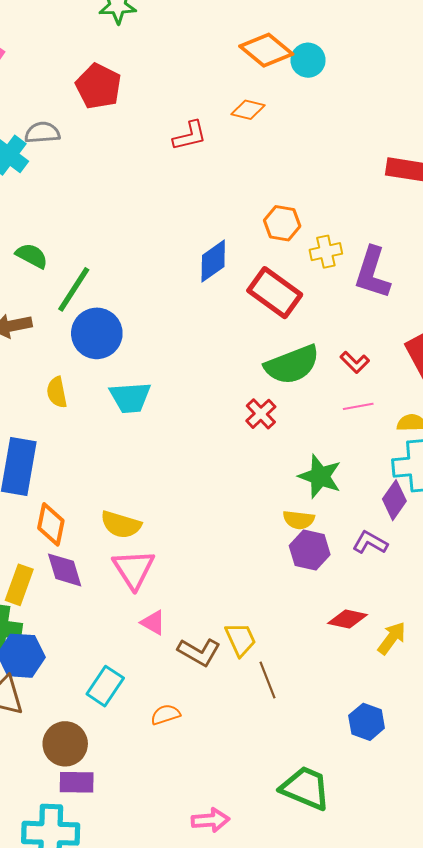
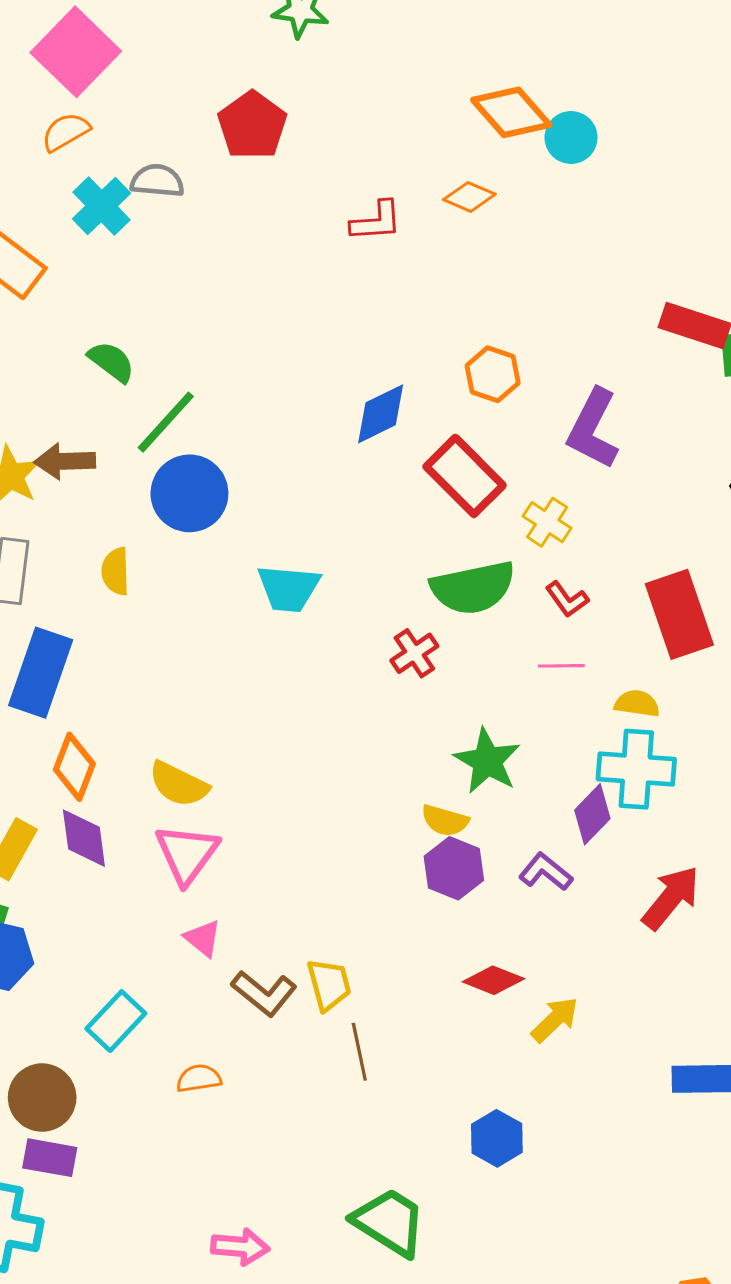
yellow cross: (326, 252) -> (547, 522), moved, turned 36
purple L-shape: (372, 273) -> (593, 429), moved
cyan trapezoid: (130, 397) -> (289, 588), moved

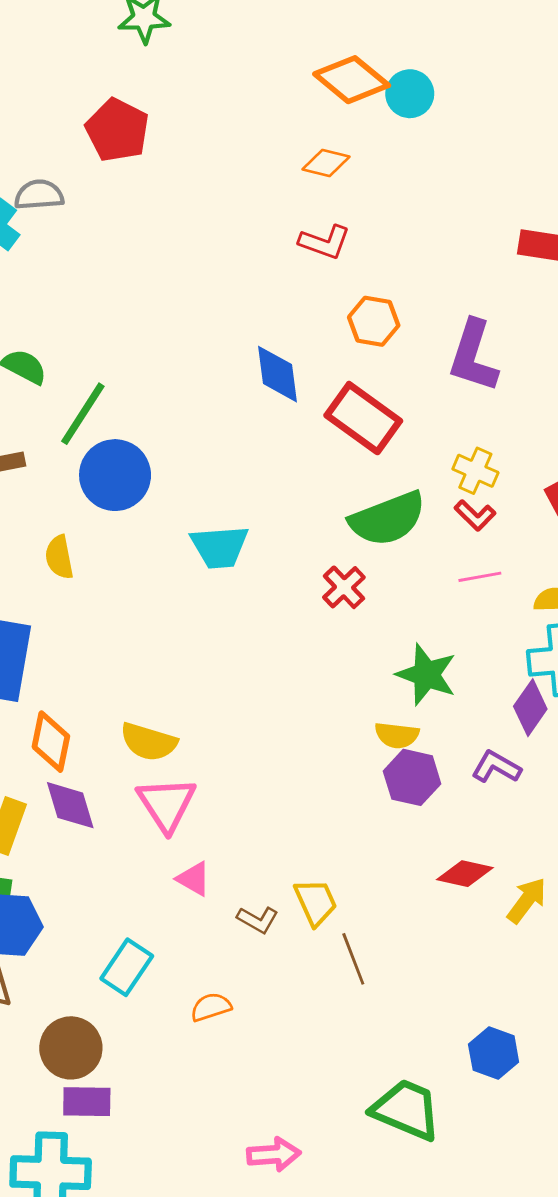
red L-shape: (376, 221) -> (325, 242), moved, turned 33
blue diamond: (381, 414) -> (277, 374), turned -62
yellow cross: (547, 522) -> (475, 471), moved
brown L-shape: (264, 993) -> (258, 920), size x0.7
blue hexagon: (497, 1138) -> (494, 1053), moved

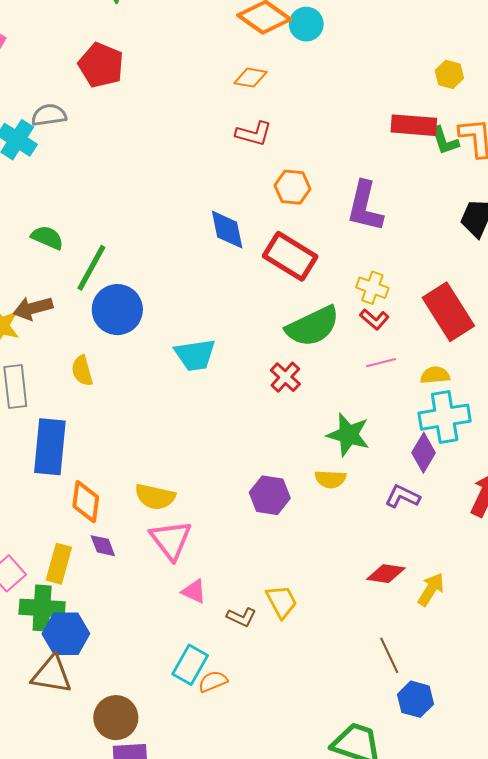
purple hexagon: (412, 777) -> (270, 495), moved
purple diamond: (70, 805) -> (103, 546), size x0.7
brown line: (353, 959) -> (389, 655), moved
cyan rectangle: (127, 967) -> (190, 665), moved

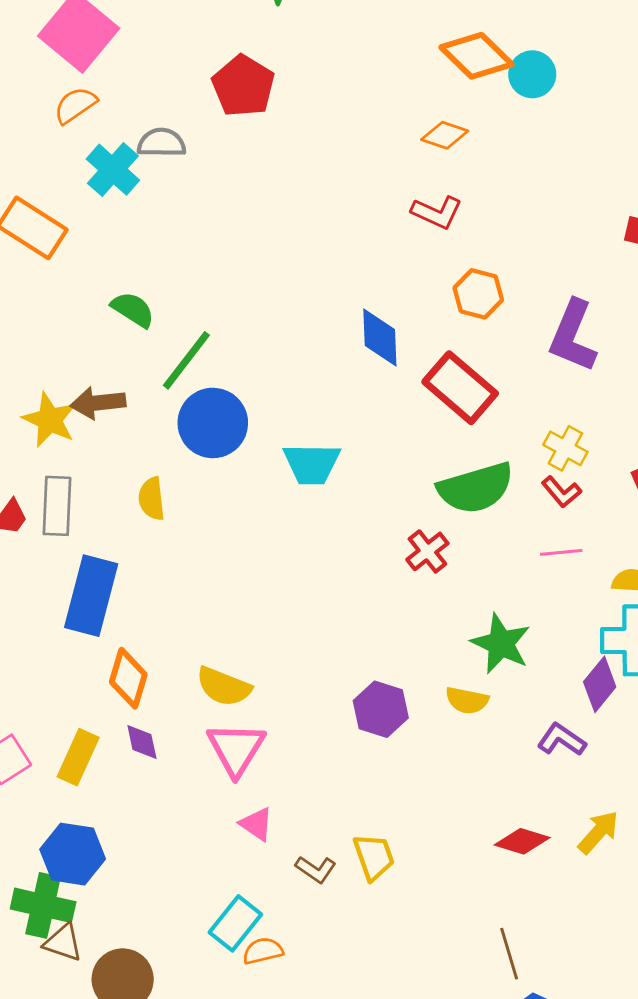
cyan trapezoid: (195, 355) -> (312, 464), moved
yellow arrow: (431, 589) -> (598, 832), moved
green cross: (42, 608) -> (43, 905), moved
brown triangle: (52, 675) -> (63, 943), moved, size x0.7

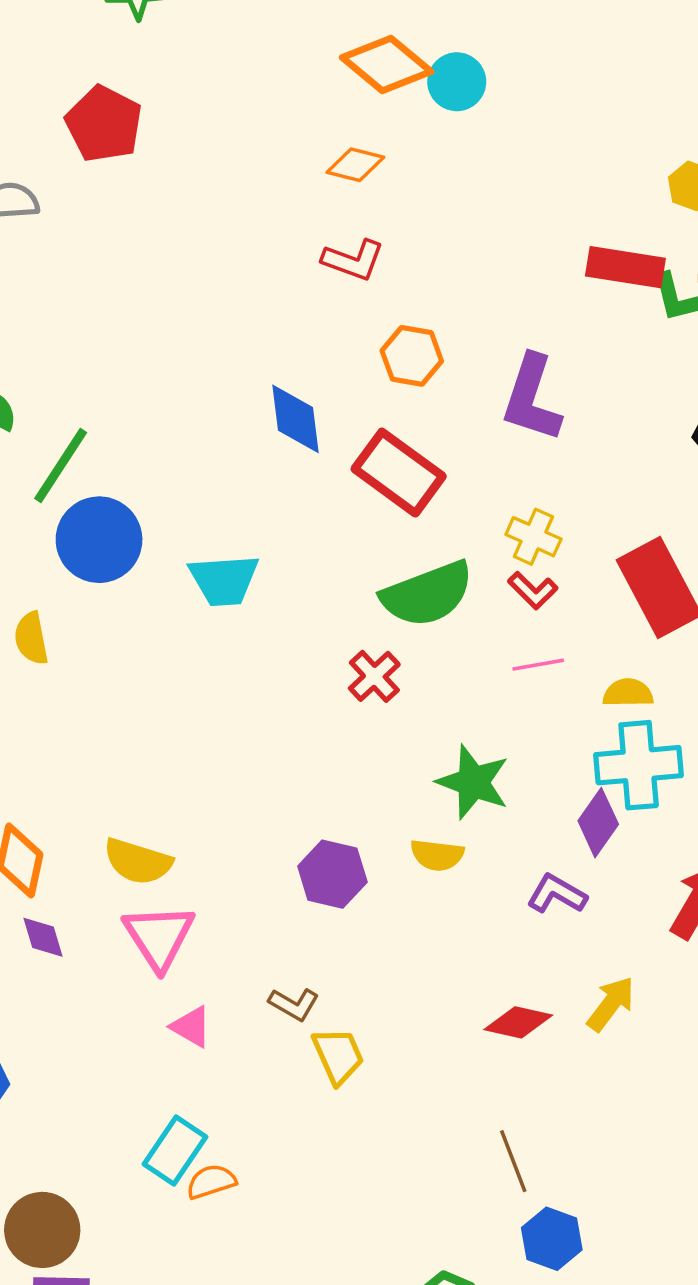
brown L-shape: (316, 869) -> (294, 1004), moved

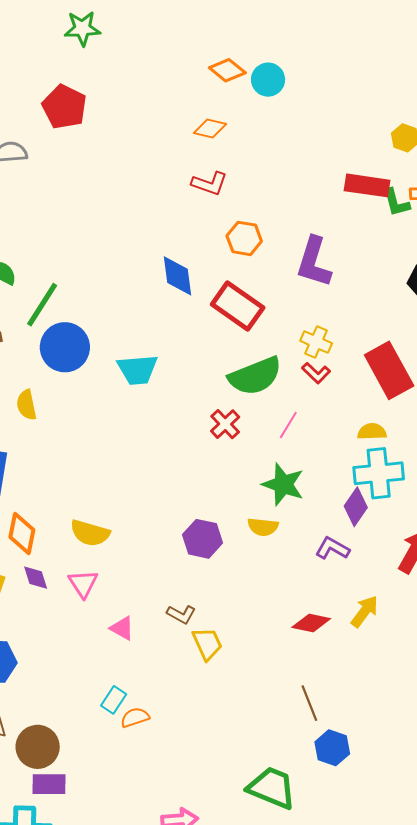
orange diamond: (387, 65) -> (227, 70), size x0.7
pink line: (538, 665) -> (288, 425), moved, turned -48
pink triangle: (159, 937) -> (83, 584), moved, size x0.7
cyan rectangle: (175, 1151) -> (114, 700), size x0.7

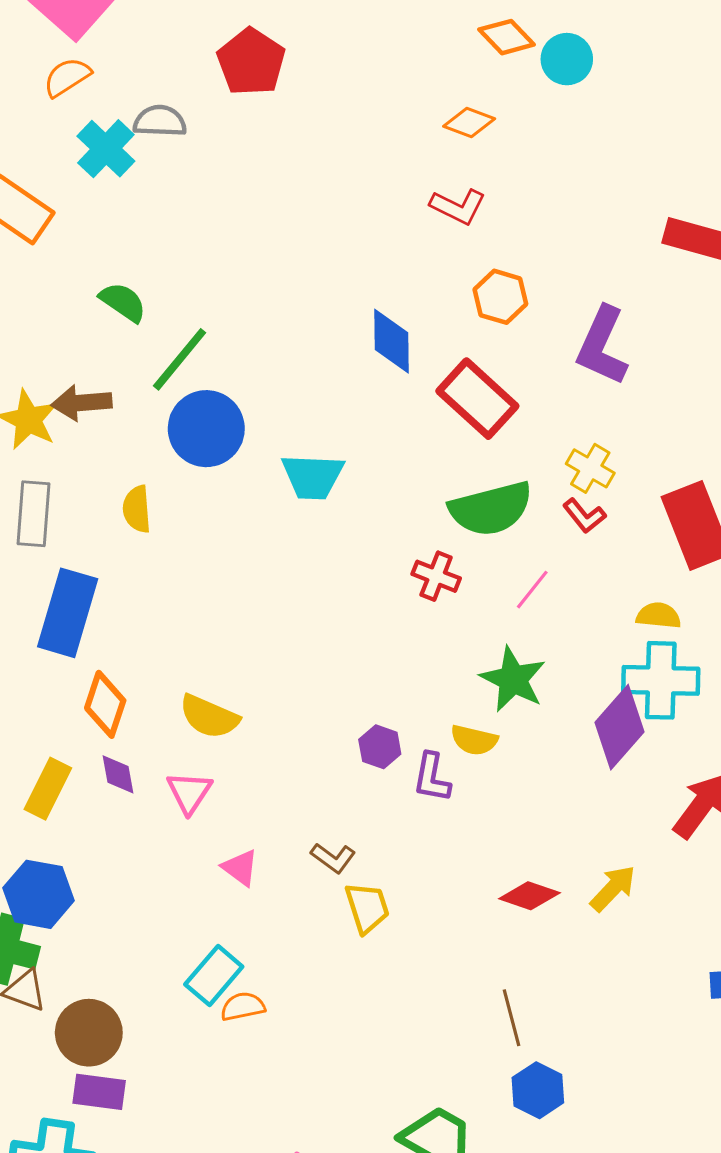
red cross: (225, 424) -> (436, 576), turned -32
purple diamond: (356, 507) -> (619, 727), size x1.4
purple hexagon: (203, 539) -> (380, 747), size x0.7
purple L-shape: (332, 548) -> (432, 778), moved, turned -116
cyan rectangle: (114, 700) -> (214, 975), size x1.4

